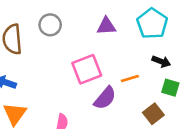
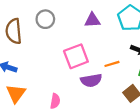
purple semicircle: (105, 98) -> (91, 80), turned 40

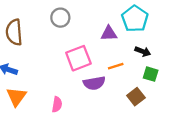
gray circle: (45, 19) -> (60, 18), moved
purple triangle: (92, 20) -> (109, 33), moved

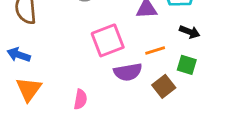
green square: (151, 74) -> (187, 65), moved
brown square: (136, 97) -> (164, 86), moved

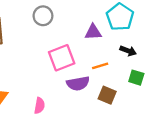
green square: (187, 65) -> (136, 78), moved
brown square: (164, 86) -> (107, 95), turned -30

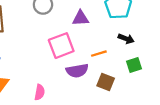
purple triangle: (93, 32) -> (81, 18), moved
green square: (136, 78) -> (134, 65), turned -35

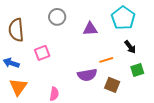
black arrow: (126, 39) -> (130, 47), turned 32
pink square: (61, 46) -> (42, 53), moved, size x0.7

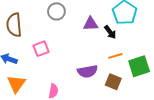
black arrow: (130, 47) -> (110, 32), moved
orange line: (106, 60) -> (115, 56), moved
green square: (137, 70) -> (139, 66), size x1.5

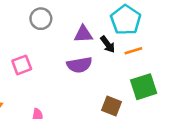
orange line: (115, 56) -> (133, 51), moved
purple semicircle: (87, 71) -> (79, 65), moved

